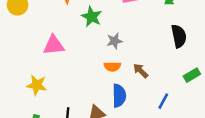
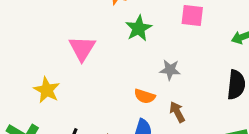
gray star: (114, 41) -> (170, 70), moved
pink triangle: (54, 45) -> (82, 48), turned 50

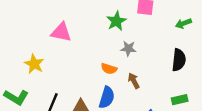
green star: (139, 28) -> (116, 21), moved
pink triangle: (82, 48) -> (61, 32), turned -50

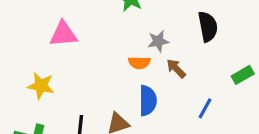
gray star: (128, 49) -> (158, 41), moved
black semicircle: (179, 60) -> (208, 27), moved

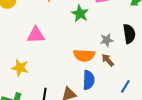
gray star: (158, 41) -> (107, 40), moved
orange semicircle: (139, 63) -> (84, 55), size x1.5

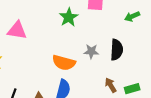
brown arrow: (108, 60) -> (111, 85), moved

